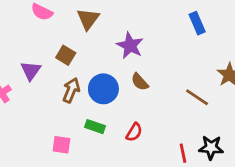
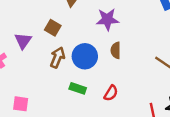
purple star: (130, 46) -> (107, 19), turned -30
brown semicircle: (140, 82) -> (116, 50), turned 42
pink square: (61, 145) -> (21, 104), moved

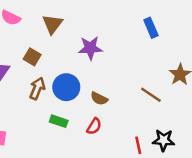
brown semicircle: (116, 50) -> (99, 99), moved, turned -63

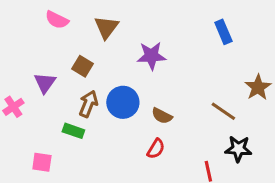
green rectangle: (59, 121) -> (73, 131), moved
black star: (164, 140) -> (238, 149), moved

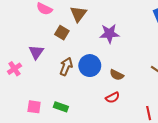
brown square: (82, 66) -> (62, 33), moved
green rectangle: (73, 131) -> (61, 107), moved
red semicircle: (156, 149) -> (113, 98), turned 32

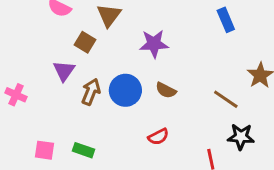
purple triangle: (36, 52) -> (64, 71), moved
pink cross: (14, 69) -> (16, 95), turned -32
brown semicircle: (117, 75) -> (166, 90), moved

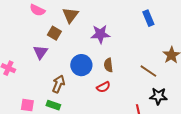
brown semicircle: (166, 90) -> (108, 65), turned 56
brown arrow: (91, 92) -> (58, 84), moved
red semicircle: (158, 137) -> (103, 87), moved

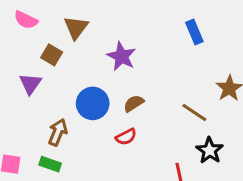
purple star: (100, 34) -> (121, 56), turned 30
brown semicircle: (108, 65) -> (134, 103), turned 64
black star: (158, 96) -> (210, 150), turned 30

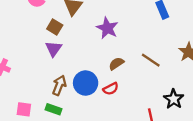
purple triangle: (30, 84) -> (54, 49), moved
blue circle: (93, 103) -> (86, 83), moved
brown line: (194, 113) -> (151, 60), moved

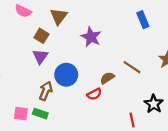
brown semicircle: (116, 64) -> (107, 78), moved
blue circle: (86, 83) -> (66, 75), moved
pink square: (24, 109) -> (21, 114), moved

